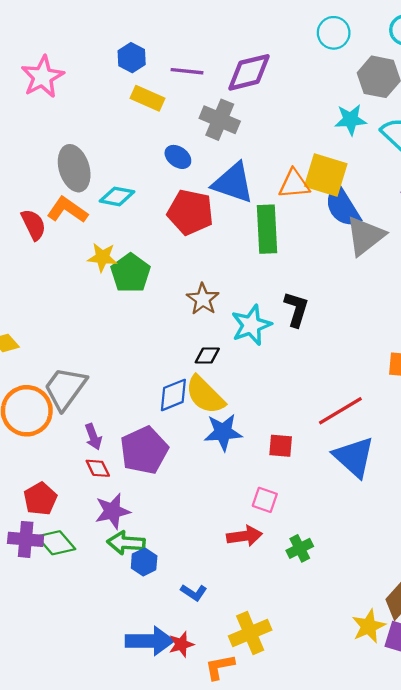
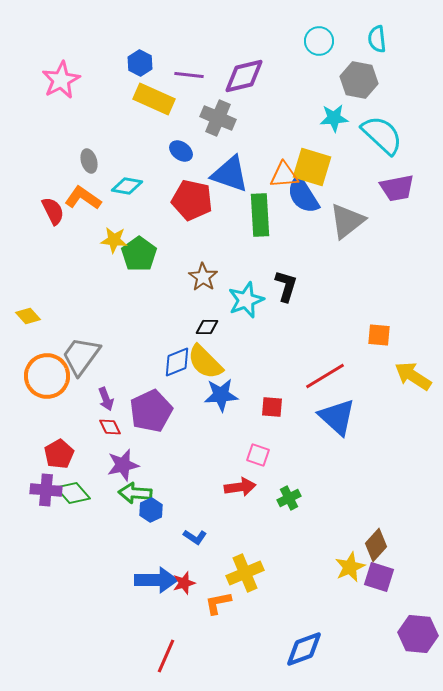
yellow rectangle: (147, 98) -> (154, 99), size x1.4
gray ellipse: (74, 168) -> (89, 161), size x0.6
blue semicircle: (343, 207) -> (303, 195), moved

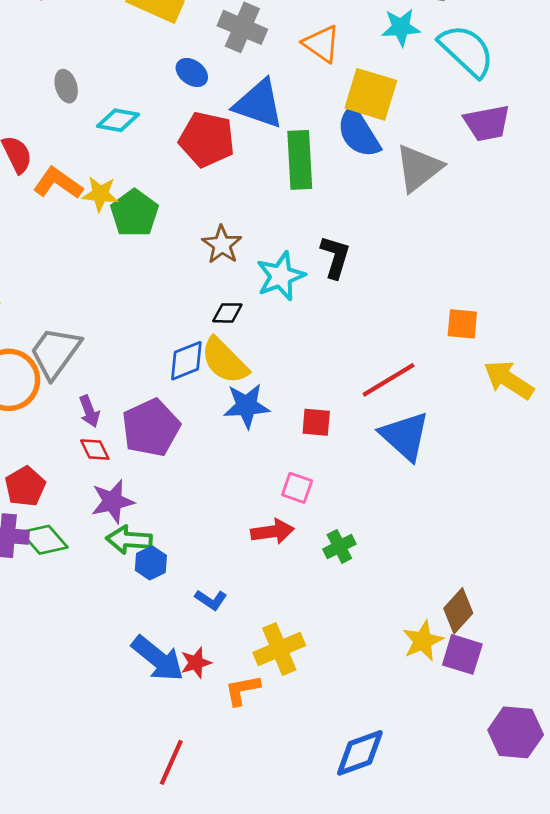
orange triangle: (284, 175) -> (322, 44), moved, turned 40
orange L-shape: (83, 198) -> (58, 183), moved
blue arrow: (156, 580) -> (158, 659), turned 39

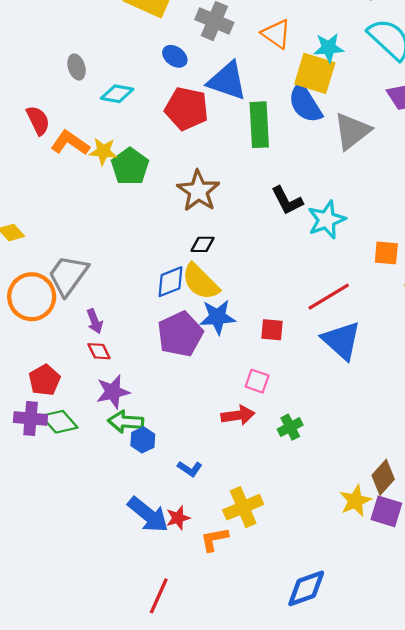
cyan star: (401, 27) -> (329, 48), moved
brown star: (222, 245) -> (198, 191), size x1.4
black L-shape: (335, 257) -> (287, 201), turned 136
cyan star: (281, 276) -> (327, 220), moved
purple pentagon: (151, 428) -> (180, 334), moved

